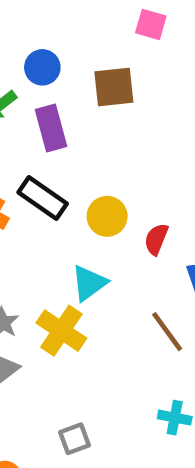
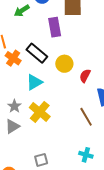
purple rectangle: (51, 128) -> (55, 27), moved
cyan triangle: (89, 283) -> (34, 82), moved

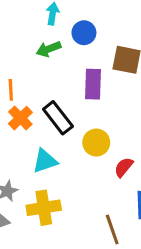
yellow cross: (40, 112) -> (44, 208), turned 30

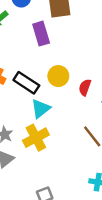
black rectangle: (58, 118) -> (26, 83), moved
cyan triangle: (45, 161) -> (41, 109), moved

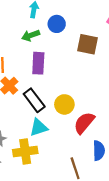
purple rectangle: (41, 34) -> (38, 63), moved
red semicircle: (85, 87) -> (84, 123), size x1.5

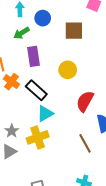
yellow circle: (64, 104) -> (68, 70), moved

